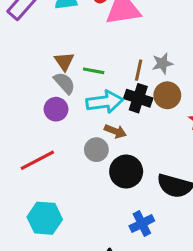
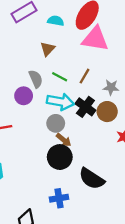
brown triangle: (64, 61) -> (48, 49), moved
brown line: (139, 70) -> (85, 76), moved
brown arrow: (115, 131) -> (64, 140), moved
gray circle: (96, 150) -> (56, 123), moved

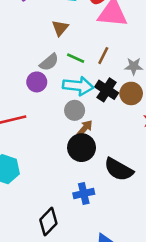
gray semicircle: (36, 79) -> (49, 62), turned 78
brown arrow: (64, 140) -> (85, 128), turned -84

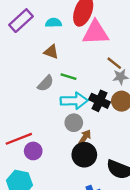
brown triangle: (60, 28) -> (51, 52), turned -42
brown line: (103, 56) -> (114, 63), moved, turned -70
purple circle: (37, 82) -> (33, 151), moved

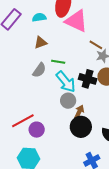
pink triangle: (96, 33) -> (76, 21), turned 35
brown triangle: (51, 52) -> (41, 43), turned -32
cyan arrow: (74, 101) -> (66, 82), turned 60

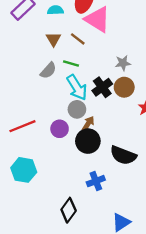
brown triangle: (41, 43) -> (54, 39), turned -48
brown line: (96, 45) -> (78, 39), moved
black cross: (88, 79) -> (102, 87), turned 30
purple circle: (37, 130) -> (60, 129), moved

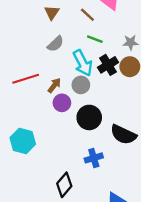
brown triangle: (54, 39) -> (52, 13), moved
green line: (71, 64) -> (95, 39), moved
brown arrow: (88, 124) -> (54, 85), moved
red line: (22, 126) -> (26, 79), moved

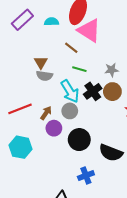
brown triangle: (52, 13) -> (41, 62), moved
gray semicircle: (55, 44) -> (44, 76), turned 56
cyan hexagon: (23, 141) -> (21, 147), moved

